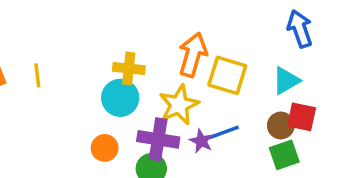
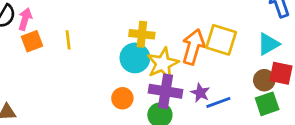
orange arrow: (193, 55) -> (193, 47), moved
yellow star: (179, 105) -> (163, 64), moved
blue line: (224, 132) -> (218, 102), moved

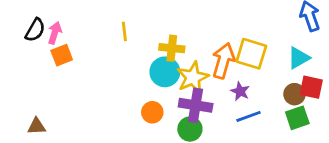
yellow line: (68, 40) -> (124, 31), moved
purple star: (200, 93) -> (240, 91), moved

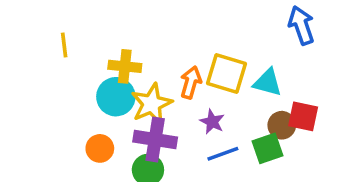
cyan triangle: (299, 58) -> (267, 82), moved, turned 45
orange arrow: (223, 61) -> (191, 82), size x0.7
green square: (297, 118) -> (267, 148), moved

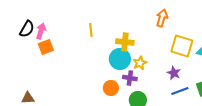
orange arrow: (191, 82) -> (162, 18), moved
yellow star: (152, 104) -> (140, 63), size x0.6
purple cross: (155, 140) -> (130, 78), moved, size x0.6

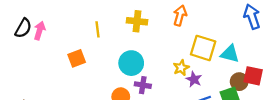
yellow cross: (125, 42) -> (137, 21), moved
orange square: (46, 47) -> (77, 58), moved
yellow star: (140, 63) -> (181, 68), moved

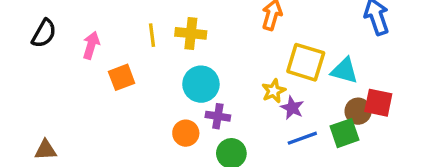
yellow cross: (137, 21) -> (191, 33), moved
pink arrow: (39, 31) -> (91, 45), moved

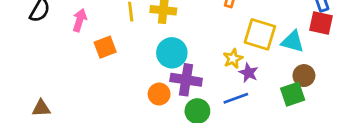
red square: (378, 103) -> (321, 23), moved
purple cross: (218, 116) -> (186, 80), size x1.5
blue line: (302, 138) -> (236, 98), moved

